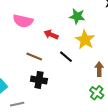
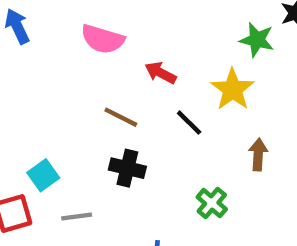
green star: (77, 16) -> (257, 40), moved
green cross: (97, 93) -> (212, 203), moved

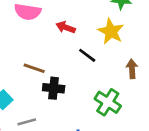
brown line: (121, 117) -> (34, 68), moved
green cross: (212, 203) -> (108, 102), size x1.4

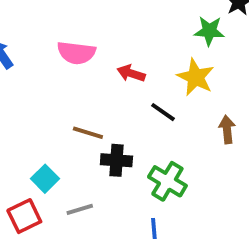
green cross: (108, 102) -> (167, 181), moved

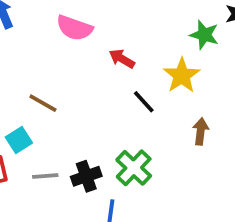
brown line: (88, 133) -> (43, 103), moved
black cross: (116, 160) -> (86, 176), moved, turned -36

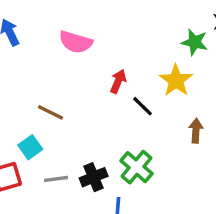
red arrow: (122, 59) -> (118, 81), moved, turned 85

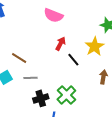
pink semicircle: (76, 42) -> (53, 15), moved
gray line: (56, 179) -> (31, 78), moved

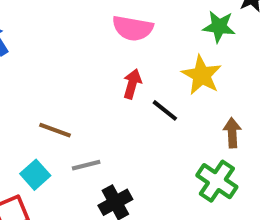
pink semicircle: (53, 15) -> (133, 28), moved
green cross: (66, 95) -> (217, 181), moved

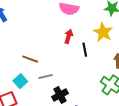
black line: (165, 110) -> (85, 50), turned 40

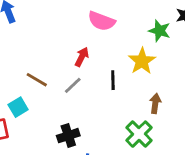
red arrow: (69, 36) -> (82, 57), moved
gray line: (46, 77) -> (73, 85), moved, turned -40

